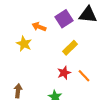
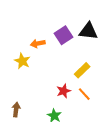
orange arrow: (39, 27) -> (38, 43), turned -32
yellow rectangle: (70, 48) -> (82, 70), moved

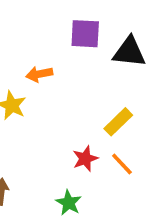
purple square: (64, 35) -> (85, 34), moved, turned 36

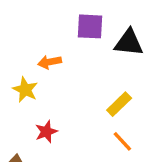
red star: (85, 159) -> (46, 132), moved

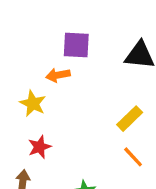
purple square: (90, 26) -> (76, 45), moved
red star: (46, 132) -> (40, 147), moved

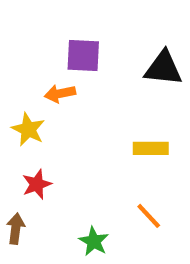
yellow rectangle: (130, 119) -> (151, 148), turned 44
orange line: (133, 157) -> (149, 216), moved

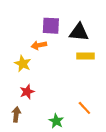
black triangle: (163, 68) -> (79, 32), moved
yellow rectangle: (151, 148) -> (85, 56), moved

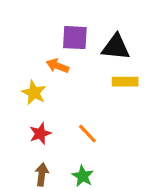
orange arrow: (39, 45) -> (58, 66), turned 32
orange line: (84, 108) -> (87, 134), moved
brown arrow: (16, 114) -> (42, 174), moved

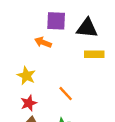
yellow star: (34, 93) -> (26, 76), moved
red star: (40, 134) -> (29, 103), moved

